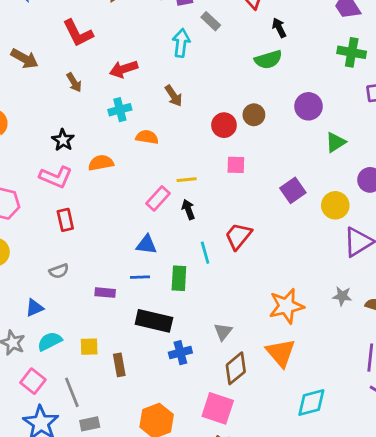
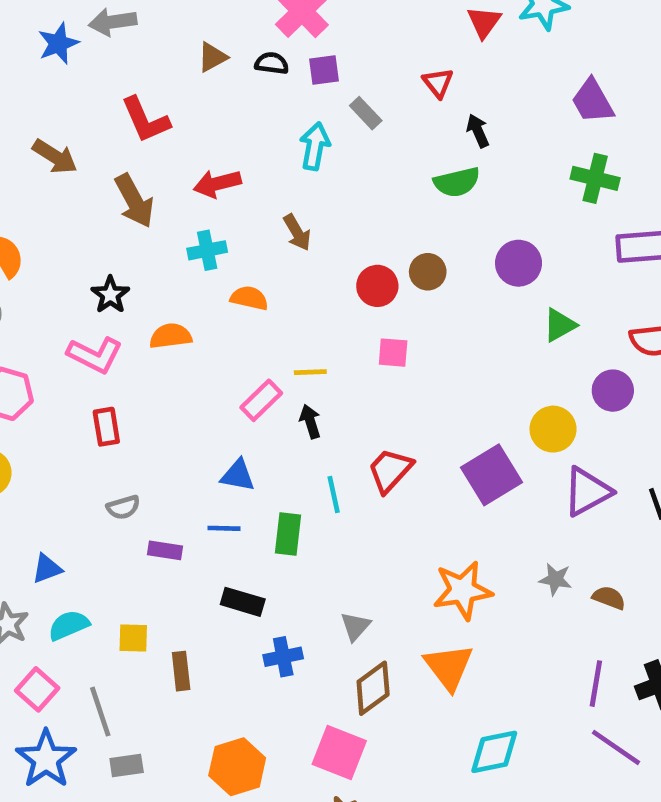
brown arrow: (74, 82) -> (134, 201), size x1.6
purple square: (293, 190) -> (492, 475), moved, size x1.4
gray semicircle: (59, 271) -> (123, 507), moved
black rectangle: (154, 321) -> (243, 602), size x0.7

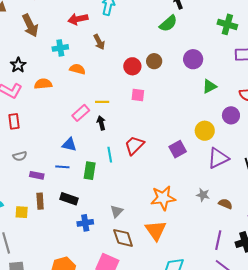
green semicircle: (457, 182) -> (168, 23), turned -30
red arrow: (217, 184) -> (78, 19), moved
purple square: (492, 475) -> (178, 149), size x0.7
brown rectangle: (181, 671) -> (40, 201), moved
brown diamond: (373, 688) -> (123, 238), turned -75

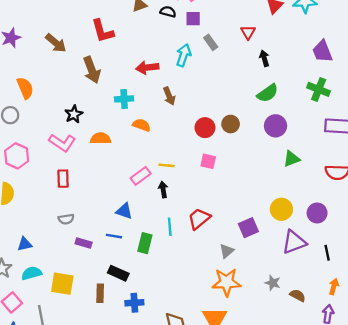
green semicircle: (168, 23) -> (268, 93), moved
purple circle: (231, 115) -> (317, 213), moved
brown rectangle: (40, 201) -> (100, 293), moved
gray triangle: (117, 211) -> (227, 251), moved
yellow square: (22, 212) -> (62, 284), size x1.5

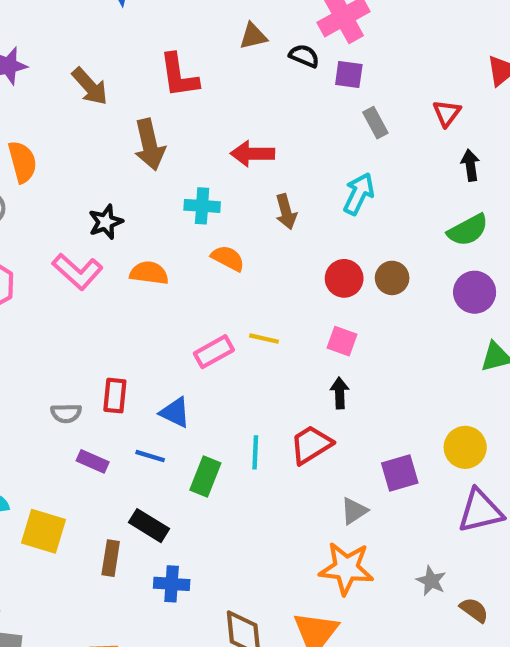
cyan arrow: (184, 55) -> (359, 194), moved
red rectangle: (63, 179) -> (115, 396), moved
black arrow: (163, 190) -> (340, 393), moved

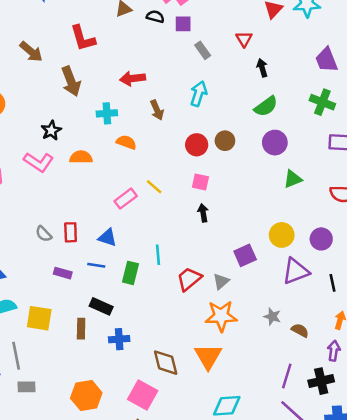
yellow line: (264, 339) -> (154, 187), turned 36
gray semicircle: (66, 413) -> (44, 234), moved, turned 54
red trapezoid: (311, 445) -> (189, 279), moved

